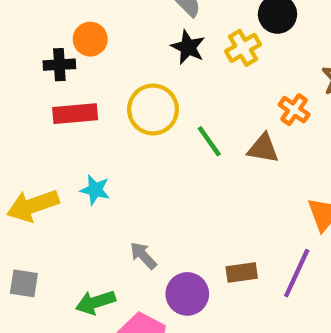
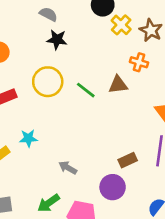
yellow cross: (243, 48) -> (121, 25), moved
orange cross: (294, 110) -> (139, 62), moved
purple circle: (187, 294) -> (113, 187), moved

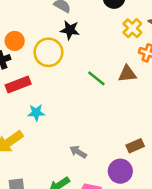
yellow cross: (121, 25) -> (132, 28), moved
yellow circle: (48, 82) -> (48, 52), moved
cyan star: (28, 138) -> (36, 113), moved

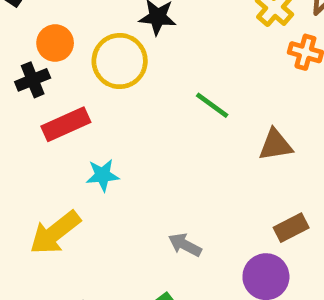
brown triangle: (127, 74) -> (275, 145), moved

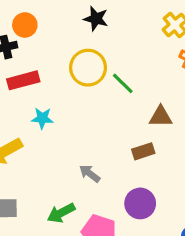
yellow circle: (120, 61) -> (88, 68), moved
brown rectangle: (291, 228) -> (143, 151), moved

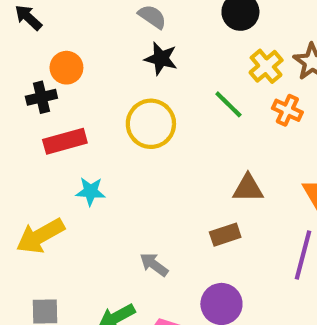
green line: (123, 83) -> (228, 104), moved

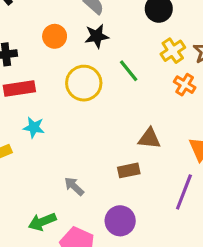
black star: (161, 59) -> (97, 36), turned -30
orange circle: (66, 68) -> (55, 36), moved
green line: (228, 104) -> (129, 71), moved

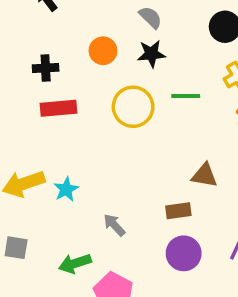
green line: (129, 71) -> (186, 96), turned -55
cyan star: (34, 127) -> (66, 189), moved, turned 30
purple circle: (120, 221) -> (184, 253), moved

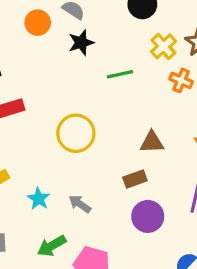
orange circle: (103, 51) -> (38, 23), moved
yellow circle: (133, 107) -> (76, 133), moved
cyan star: (66, 189) -> (39, 199), moved

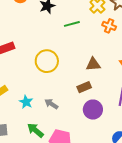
green arrow: (52, 246) -> (35, 130), turned 72

